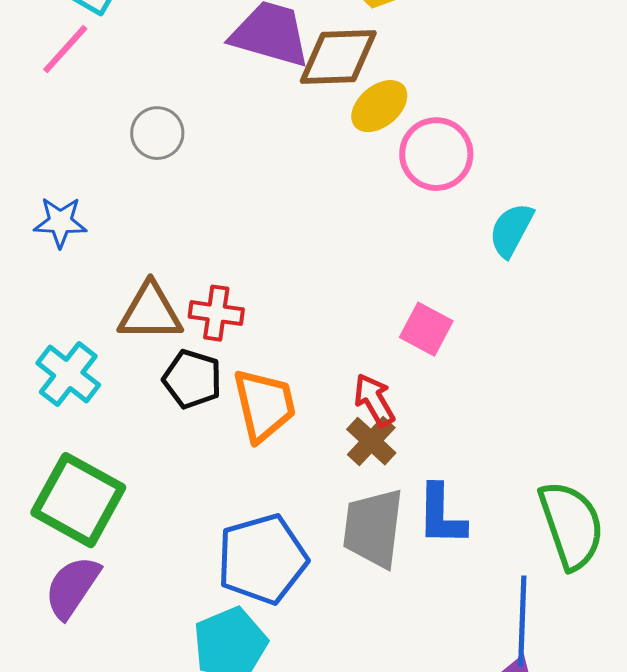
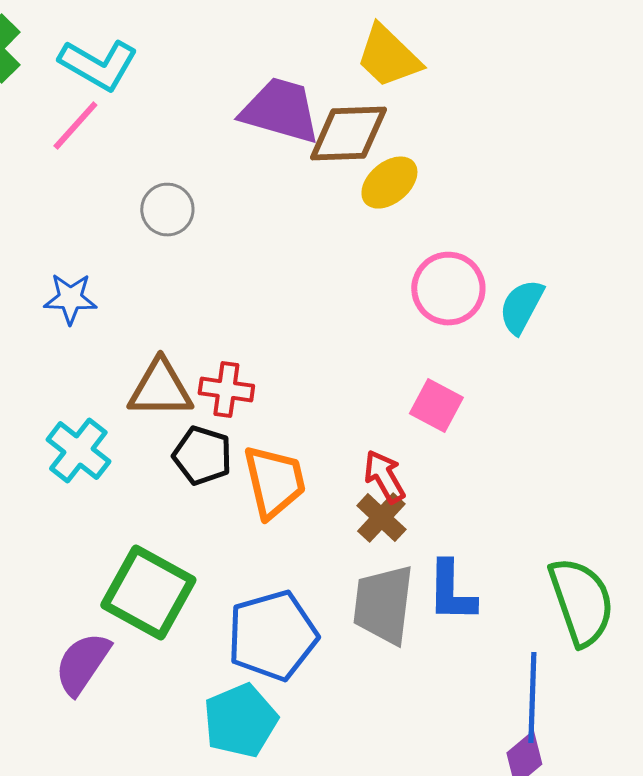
pink circle: (436, 154) -> (448, 289), moved
green square: (78, 500) -> (148, 593), moved

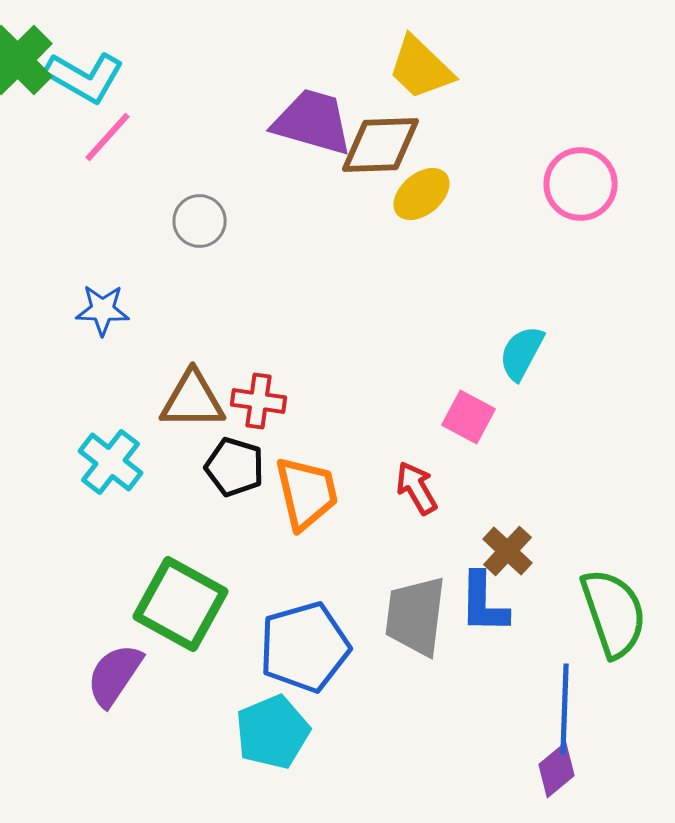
cyan L-shape: (98, 65) -> (85, 77), moved
pink circle: (448, 289) -> (581, 184), moved
cyan semicircle: (521, 307) -> (522, 353), moved
brown cross: (381, 518) -> (508, 551), moved

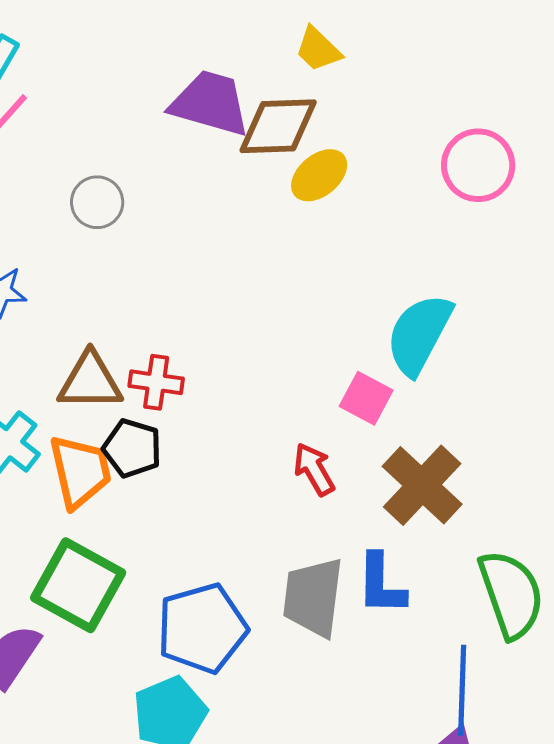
yellow trapezoid: (421, 68) -> (318, 49), size x0.7
cyan semicircle: (522, 353) -> (419, 334), size x1.5
orange trapezoid: (307, 493) -> (80, 471), moved
brown cross: (508, 551) -> (422, 485), moved, size x1.6

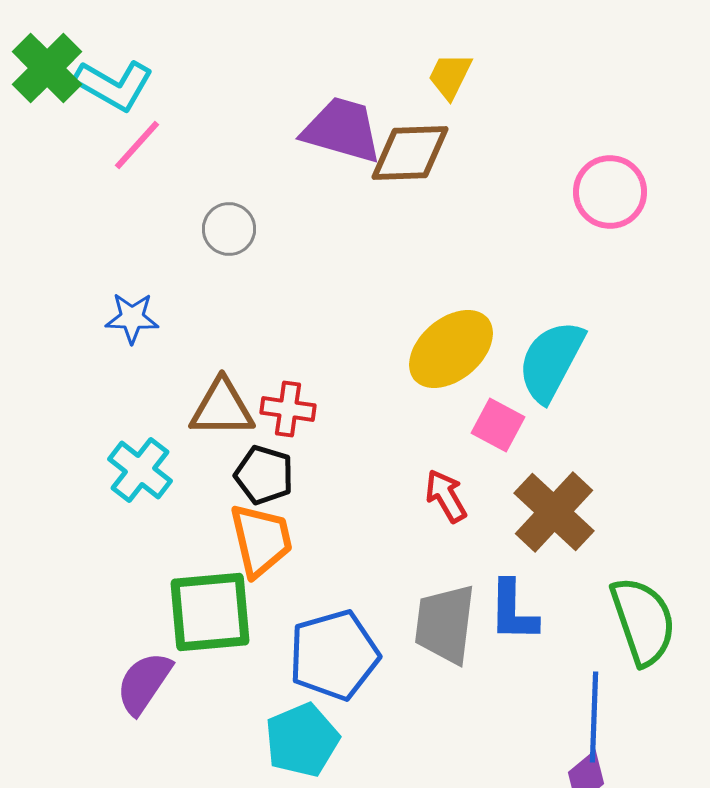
yellow trapezoid: (318, 49) -> (450, 76), turned 72
yellow ellipse: (319, 175) -> (451, 349), moved, size x1.5
orange trapezoid: (80, 471) -> (261, 540), moved
green square: (78, 585) -> (210, 612), turned -34

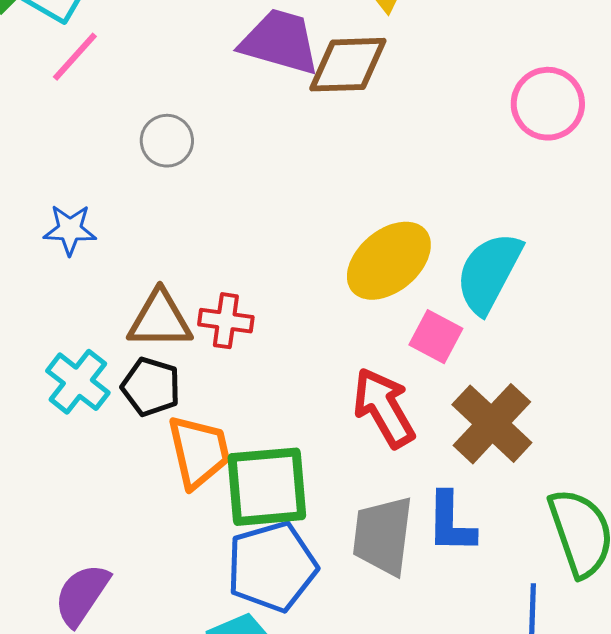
black pentagon: (264, 475) -> (151, 387), moved
red arrow: (446, 496) -> (384, 408), size x1.5
green square: (210, 612) -> (267, 487), moved

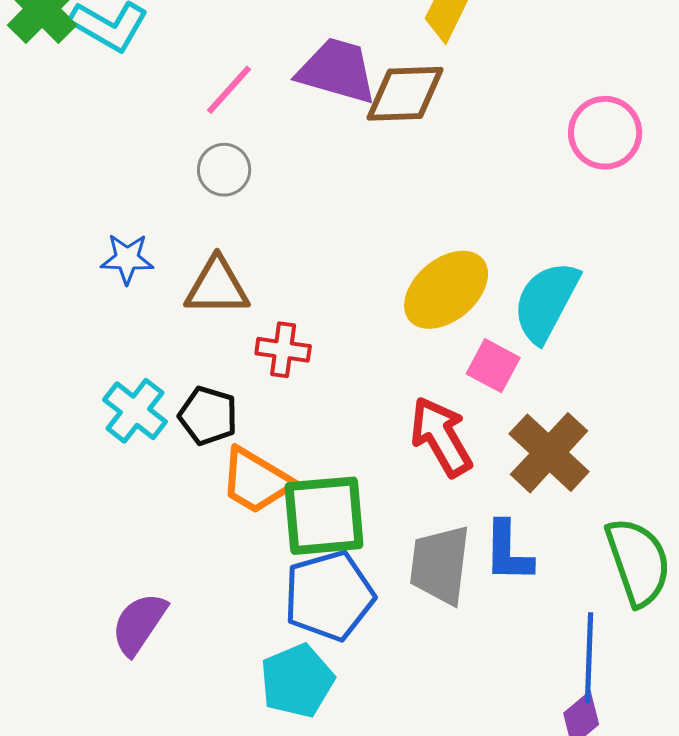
pink line: (75, 57) -> (229, 90), moved
brown triangle: (160, 320) -> (217, 287), moved
orange trapezoid: (199, 452) -> (256, 481), turned 134

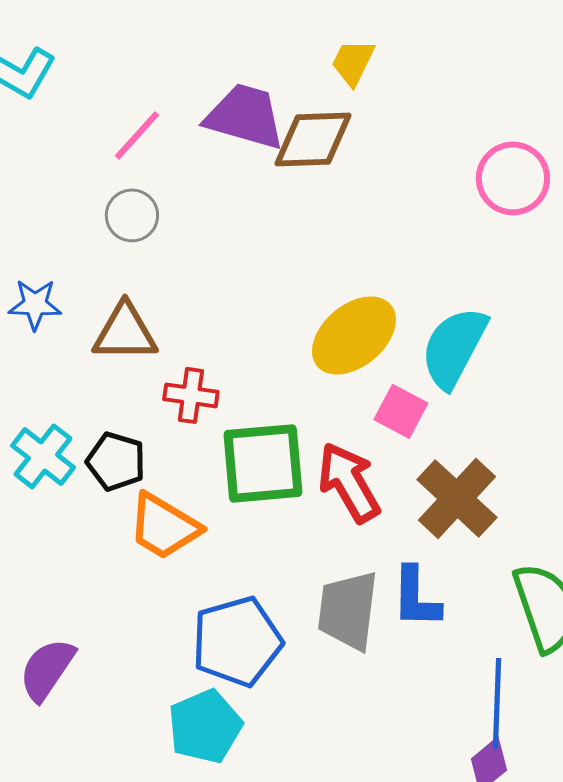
green square: (324, 516) -> (263, 463), moved

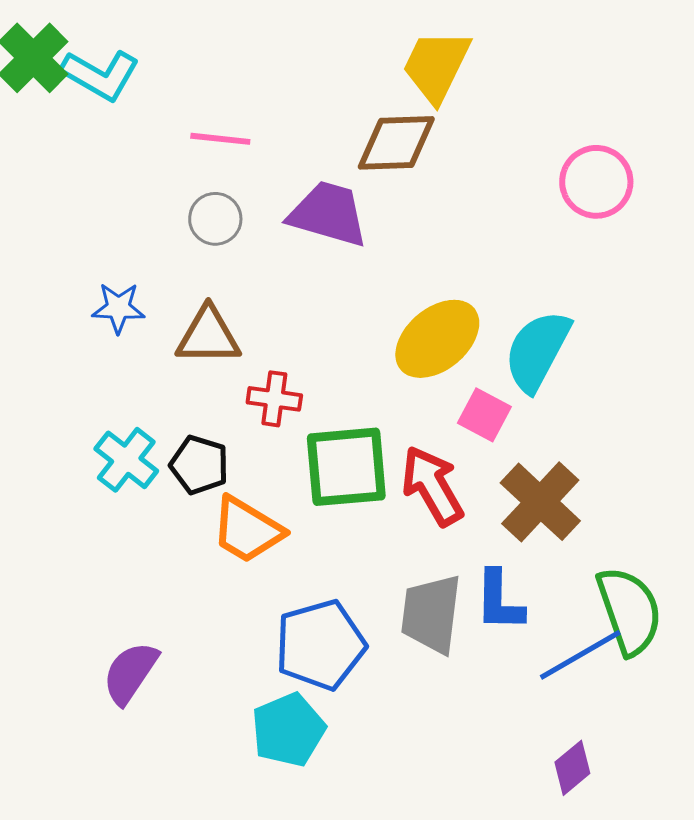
yellow trapezoid: (353, 62) -> (436, 66), size x1.6
purple trapezoid: (245, 116) -> (328, 214), moved
pink line: (137, 135) -> (220, 139), turned 54
blue line: (497, 703) -> (580, 655), moved, turned 58

